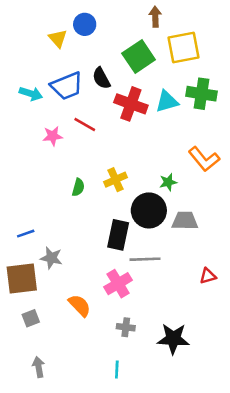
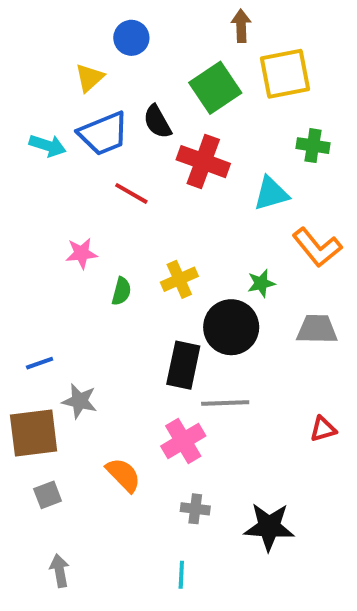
yellow triangle: (58, 38) -> (89, 78), moved, turned 30
green cross: (201, 94) -> (313, 146), size x0.7
cyan triangle: (167, 101) -> (271, 193), moved
pink star: (53, 136) -> (81, 253), moved
gray trapezoid: (185, 221) -> (317, 329), moved

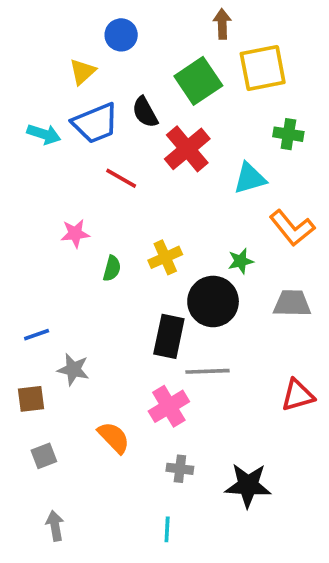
red cross: (203, 162) -> (187, 149), turned 30
red triangle: (323, 429) -> (298, 395), size x1.4
brown square: (34, 433) -> (31, 399), size x0.6

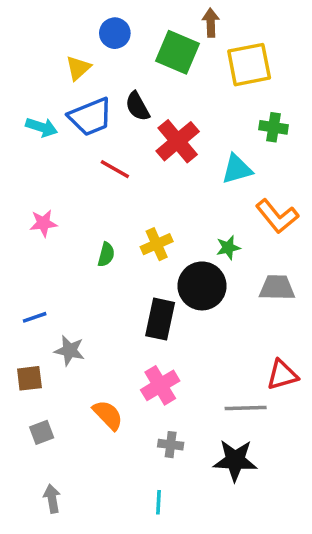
green square: (198, 81) -> (178, 52), moved, turned -33
pink star: (75, 233) -> (43, 223), moved
gray line: (208, 371) -> (246, 408), moved

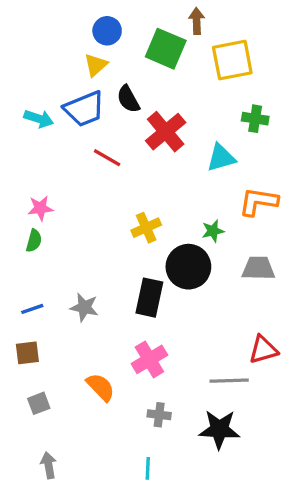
yellow triangle: (78, 68) -> (96, 65), moved
orange L-shape: (277, 216) -> (258, 202), turned 138
green semicircle: (106, 255) -> (34, 241), moved
blue line: (35, 317) -> (32, 309), moved
gray star: (70, 350) -> (84, 307), moved

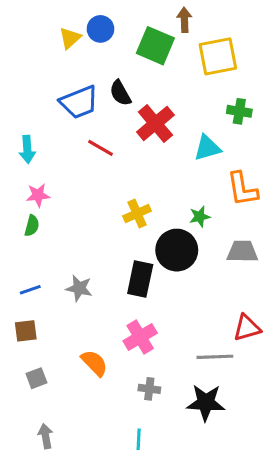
yellow triangle: (96, 65) -> (70, 38), moved
cyan arrow: (39, 119) -> (27, 149), moved, turned 68
orange L-shape: (258, 202) -> (242, 189), turned -108

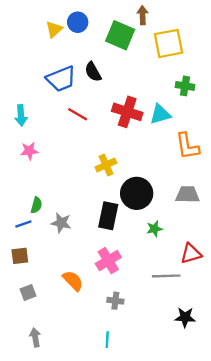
red cross: (155, 123) -> (127, 112), moved, turned -32
green star: (200, 217) -> (154, 229), moved
green semicircle: (32, 226) -> (36, 205), moved
black star: (206, 403) -> (185, 317), moved, size x0.7

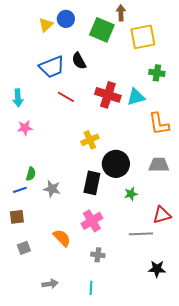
gray arrow: (35, 337) -> (50, 284), moved, turned 91

